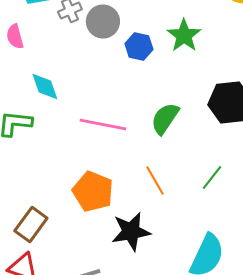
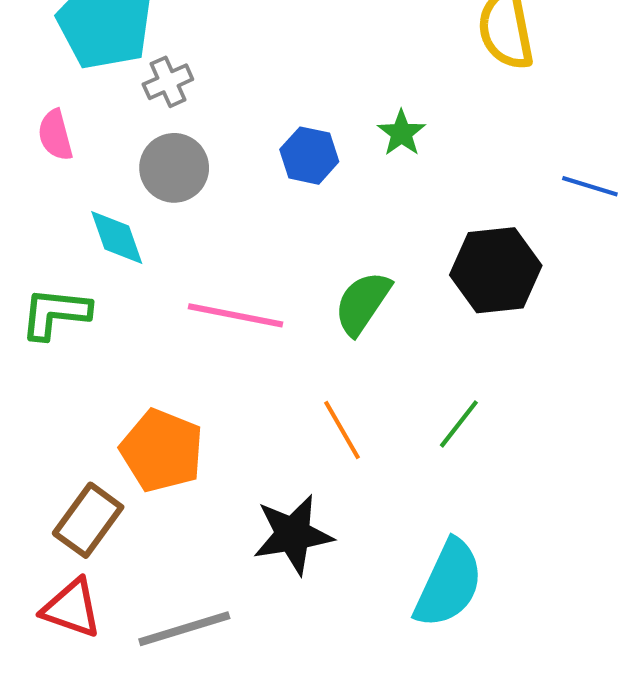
gray circle: (103, 22) -> (174, 168), moved
green star: (184, 36) -> (401, 133), size x0.7
orange pentagon: (93, 192) -> (162, 451), moved

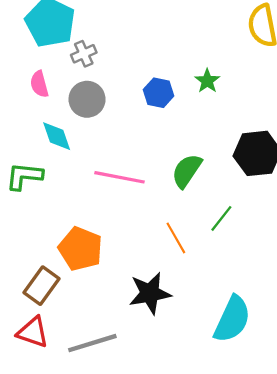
pink semicircle: (55, 135) -> (39, 84), moved
green line: (459, 424) -> (221, 218), moved

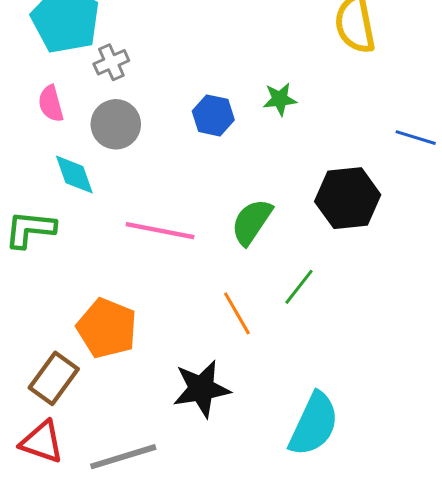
green star: (207, 81) -> (280, 99), turned 30

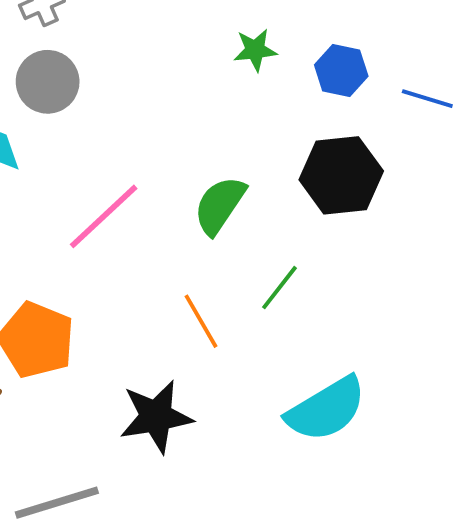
blue hexagon: (213, 115) -> (341, 71), moved
pink line: (160, 231) -> (104, 216), turned -54
cyan semicircle: (314, 424) -> (326, 409), moved, turned 34

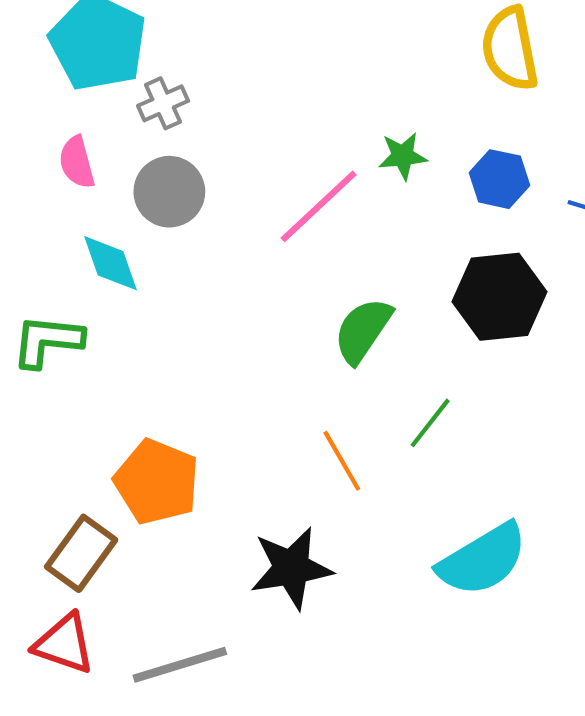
pink line: (104, 216) -> (319, 206), moved

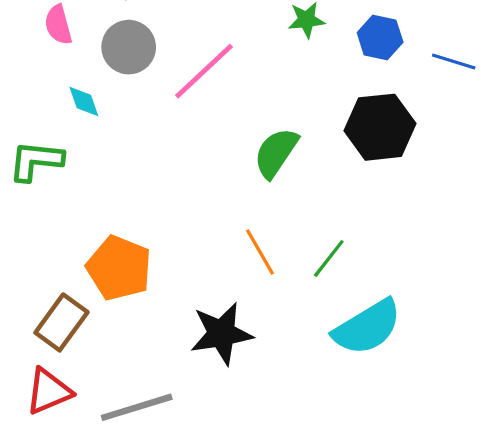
pink line: (319, 206) -> (204, 71), moved
cyan diamond: (110, 263) -> (84, 102), size x0.7
green line: (430, 423) -> (329, 258), moved
red triangle: (64, 644) -> (49, 391), turned -42

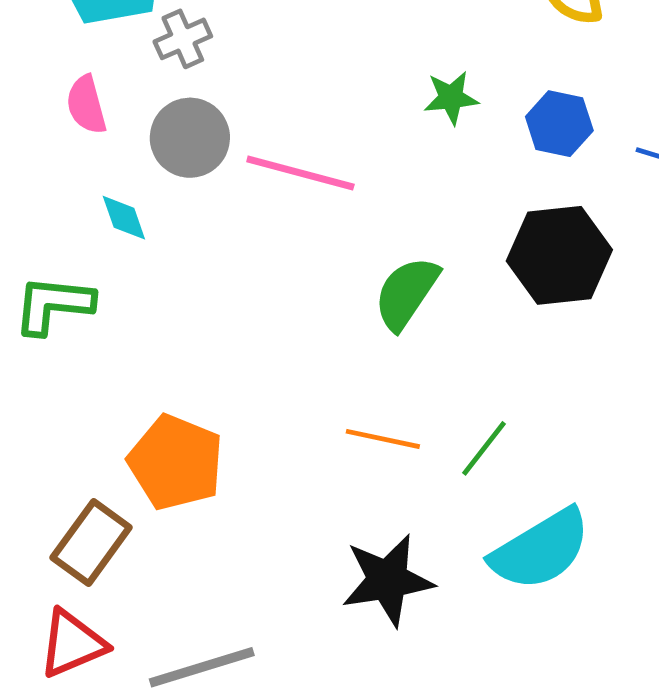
pink line: (204, 71) -> (300, 173), turned 58
orange line: (260, 252) -> (383, 439), turned -48
black star: (222, 334) -> (388, 580), moved

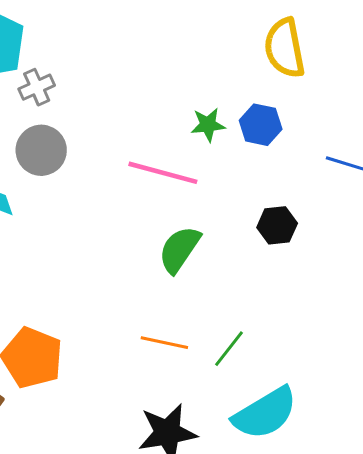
blue hexagon: (559, 124) -> (261, 125), moved
pink line: (300, 173) -> (163, 173), moved
black hexagon: (559, 255) -> (277, 225), size x0.6

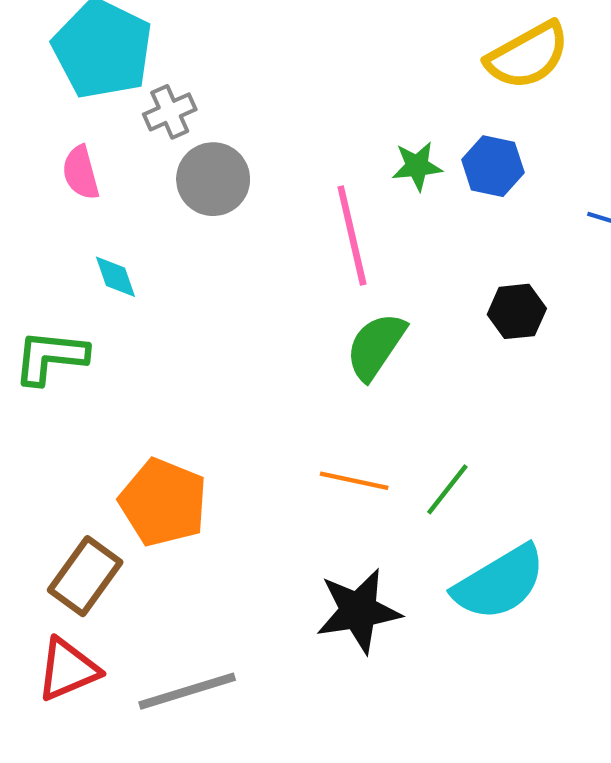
yellow semicircle: (285, 48) -> (528, 55), turned -108
gray circle: (41, 150) -> (213, 179), moved
pink line: (163, 173) -> (352, 236), turned 62

